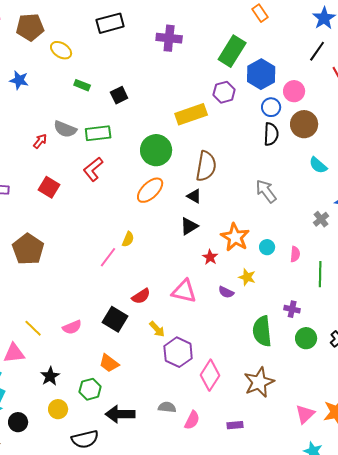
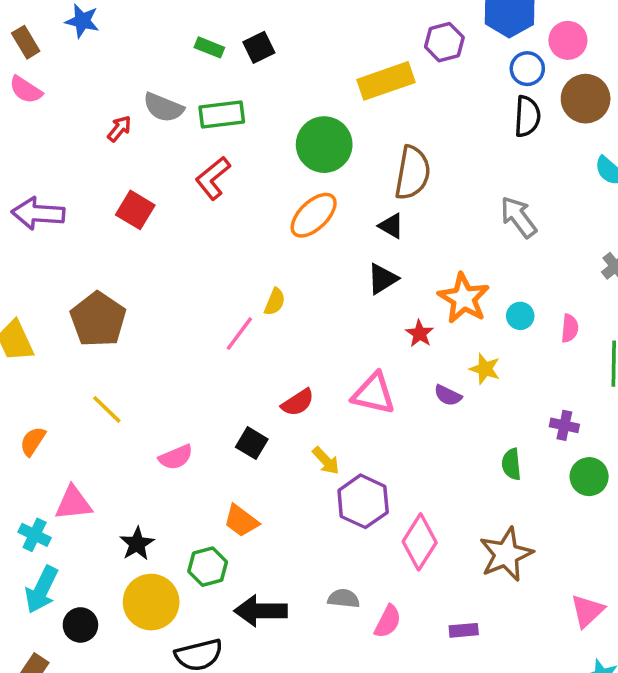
green rectangle: (82, 85) -> (209, 47), moved
black square: (115, 319) -> (252, 443), size x0.7
yellow line: (33, 328) -> (107, 409), moved
green semicircle: (262, 331) -> (511, 464), size x0.6
yellow circle: (58, 409) -> (151, 602), size x1.6

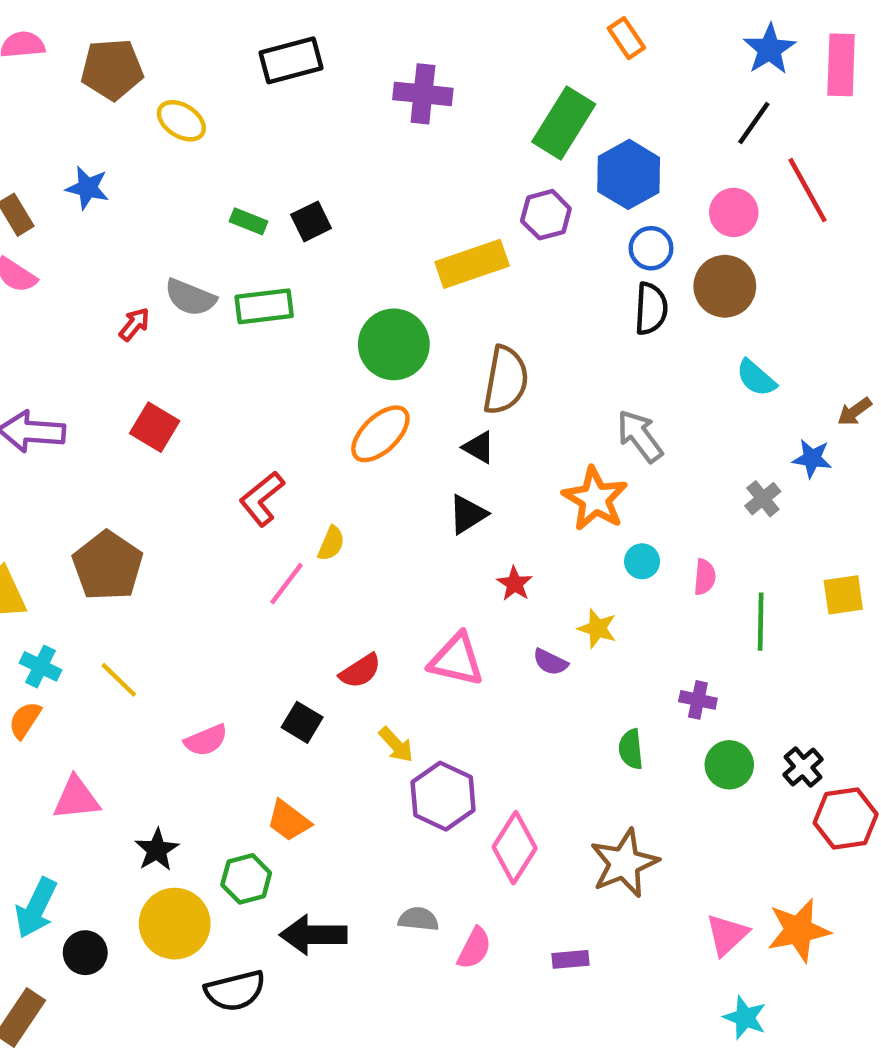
pink circle: (568, 40) -> (734, 212), moved
red L-shape: (213, 178) -> (262, 499), moved
orange star: (464, 298) -> (595, 499), moved
cyan cross: (35, 535) -> (40, 666), moved

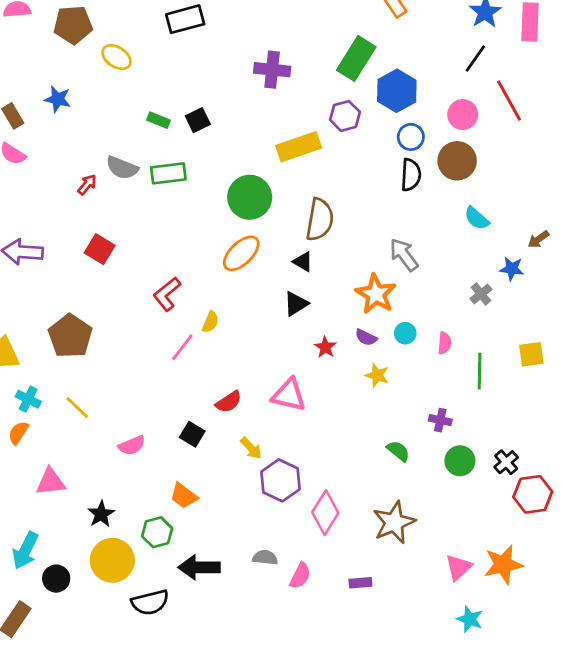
purple cross: (423, 94) -> (272, 70), moved
purple semicircle: (550, 662) -> (366, 337), moved
green semicircle: (631, 749) -> (398, 451), turned 135

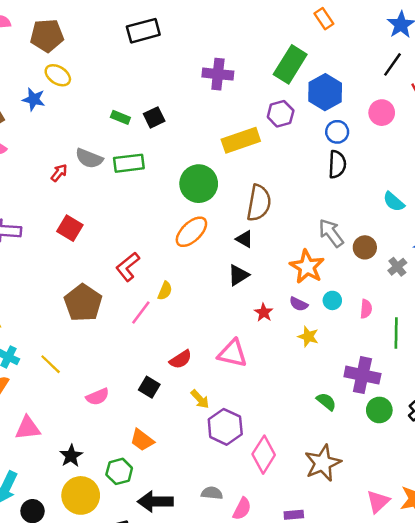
yellow ellipse: (116, 57) -> (58, 75), moved
brown circle: (457, 161) -> (365, 247), moved, size x0.7
brown pentagon: (70, 336) -> (83, 303), moved
purple cross: (440, 420) -> (362, 375), size x1.8

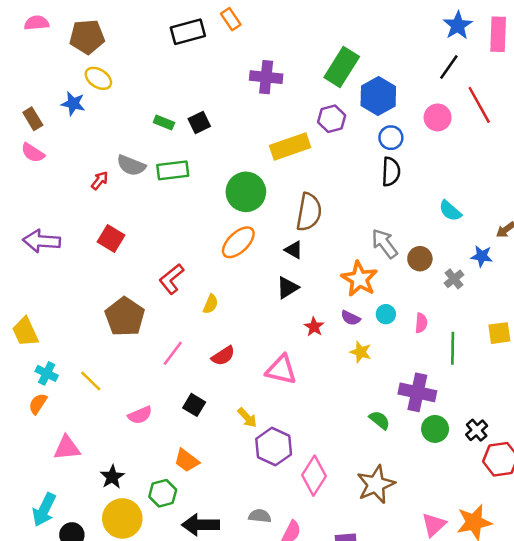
orange rectangle: (324, 19) -> (231, 19), moved
pink line: (141, 312) -> (173, 353), moved
red semicircle: (181, 359) -> (223, 356), moved

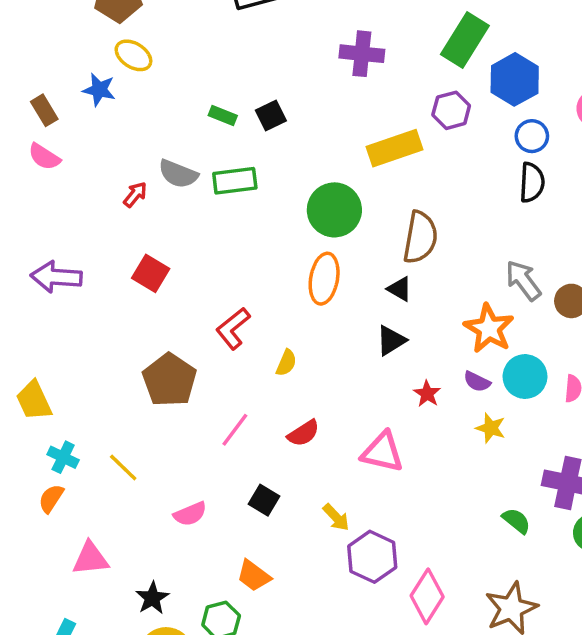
orange ellipse: (238, 242) -> (324, 279), turned -36
cyan circle: (386, 314) -> (525, 377), size x1.6

